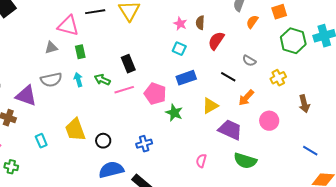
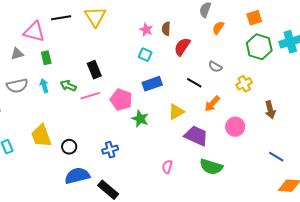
orange square: (279, 12) -> (254, 18), moved

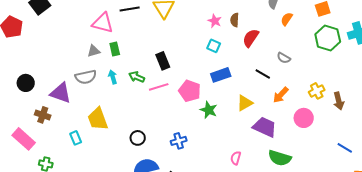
gray triangle: (17, 54) -> (94, 51), moved
yellow cross: (244, 84) -> (317, 91), moved
yellow trapezoid: (41, 136) -> (98, 119), moved

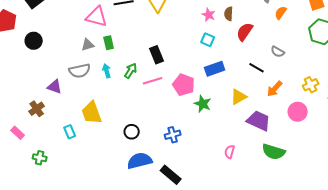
green arrow: (137, 77) -> (131, 71), turned 98
black circle: (26, 83) -> (34, 41), moved
purple triangle: (61, 93) -> (55, 87), size x0.7
brown cross: (43, 115) -> (37, 109), turned 35
pink rectangle: (24, 139) -> (18, 133), size x0.6

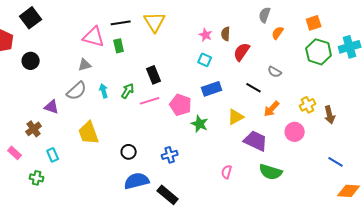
green rectangle: (109, 43) -> (119, 46), moved
gray semicircle: (80, 71) -> (77, 91), turned -30
cyan rectangle: (70, 132) -> (53, 155), moved

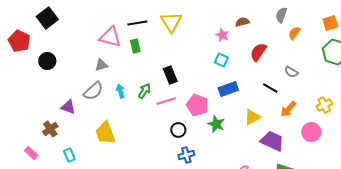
brown semicircle: (226, 34) -> (242, 22), moved, turned 72
black circle: (129, 152) -> (178, 130), moved

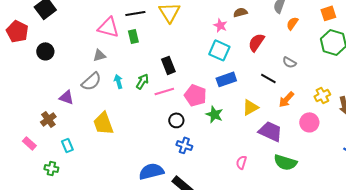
cyan square: (221, 60) -> (219, 50), size x1.5
blue cross: (186, 155) -> (184, 145), turned 35

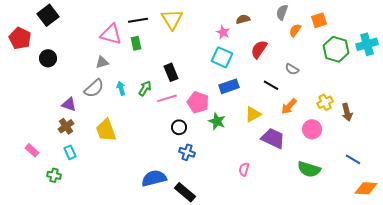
orange square: (328, 13) -> (319, 20), moved
brown cross: (48, 119) -> (66, 126), moved
green semicircle: (285, 162) -> (309, 169), moved

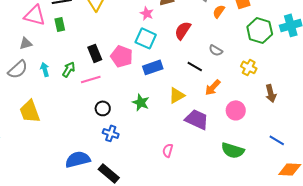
pink pentagon: (198, 102) -> (122, 56), moved
yellow cross: (325, 102) -> (249, 67), moved, turned -35

